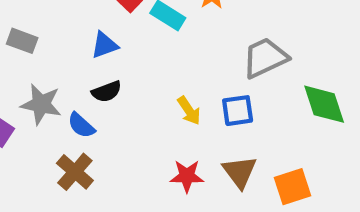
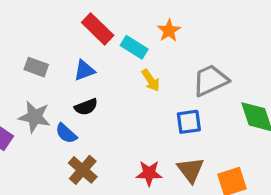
gray rectangle: (22, 41) -> (36, 67), moved
yellow arrow: (189, 111) -> (151, 80), moved
brown cross: (75, 172) -> (83, 170), moved

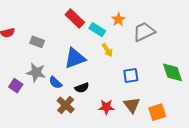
blue triangle: (84, 70) -> (75, 58), moved, size x1.6
gray trapezoid: (210, 80) -> (144, 32), moved
black semicircle: (86, 107) -> (82, 88), moved

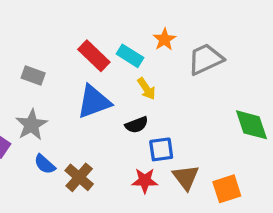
red rectangle: (75, 18) -> (94, 56), moved
gray star: (36, 72) -> (31, 125), turned 30
blue square: (131, 76) -> (161, 149), moved
blue semicircle: (55, 83) -> (45, 164), moved
black semicircle: (82, 88) -> (137, 125), moved

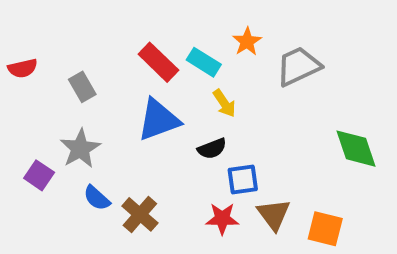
gray rectangle: (33, 76) -> (82, 87), turned 40
orange square: (227, 189) -> (325, 229), turned 32

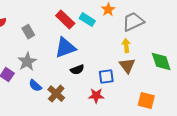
yellow arrow: (224, 103) -> (126, 46), moved, turned -152
black semicircle: (212, 149) -> (77, 70), moved
brown triangle: (274, 214) -> (127, 66), moved

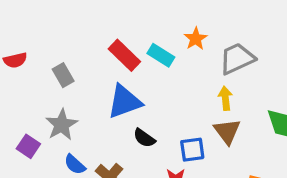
black semicircle: (77, 70) -> (144, 138), turned 56

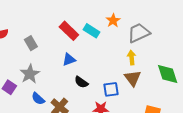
blue triangle: (124, 102) -> (69, 60), size x0.6

